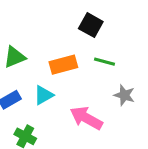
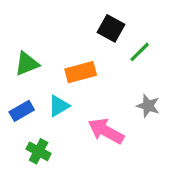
green line: (105, 62) -> (140, 52), moved, turned -60

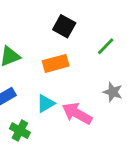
black square: (111, 28) -> (64, 26), moved
cyan triangle: (59, 106) -> (46, 103), moved

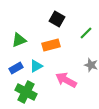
cyan triangle: (46, 103) -> (36, 66), moved
green cross: (20, 131) -> (26, 92), size x1.5

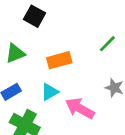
black square: (57, 19) -> (34, 16), moved
cyan triangle: (36, 66) -> (50, 92), moved

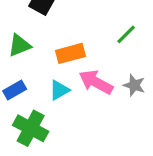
pink arrow: (80, 108) -> (96, 82), moved

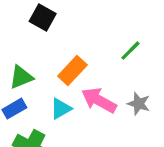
green triangle: (19, 45) -> (21, 77), moved
orange rectangle: (70, 53) -> (72, 70), turned -32

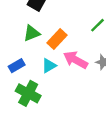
green triangle: (21, 77) -> (32, 33), moved

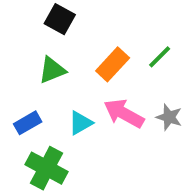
orange rectangle: (57, 39) -> (113, 64), moved

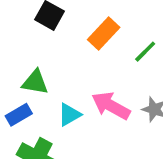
orange rectangle: (113, 64) -> (104, 34), moved
green triangle: (52, 70) -> (35, 82), moved, turned 32

